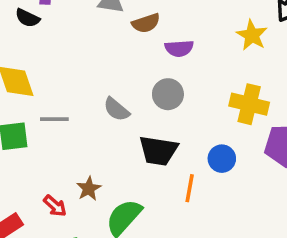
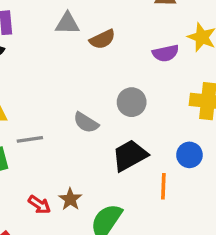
purple semicircle: (179, 48) -> (166, 53), moved
black trapezoid: (158, 151) -> (130, 155), turned 150
red arrow: (55, 206) -> (39, 205), moved

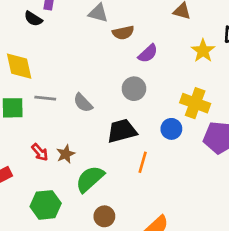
purple semicircle: (166, 53) -> (148, 53), moved, turned -45
gray semicircle: (86, 123) -> (83, 103), moved
blue circle: (189, 155) -> (171, 129), moved

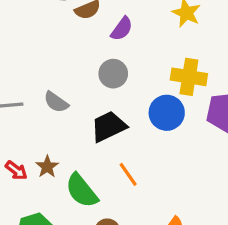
blue circle: (171, 129) -> (167, 113), size x1.4
orange line: (143, 162) -> (128, 174), moved, turned -40
green semicircle: (90, 179) -> (82, 191), turned -76

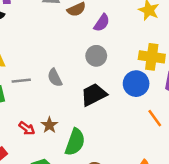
gray semicircle: (56, 102) -> (55, 78), turned 30
orange line: (128, 174) -> (155, 118), moved
green semicircle: (82, 191) -> (75, 142), turned -120

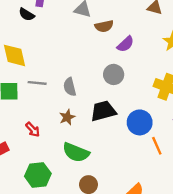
blue circle: (136, 84) -> (140, 122), moved
brown star: (49, 125) -> (67, 117), moved
green semicircle: (75, 142) -> (76, 152), turned 80

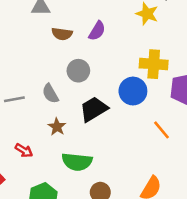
brown semicircle: (104, 26) -> (62, 34), moved, turned 36
gray circle: (114, 74) -> (78, 71), moved
blue circle: (140, 122) -> (133, 91), moved

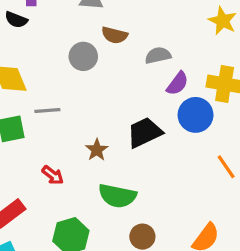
purple semicircle: (97, 31) -> (177, 83), moved
gray circle: (78, 71) -> (83, 56), moved
gray semicircle: (50, 94) -> (158, 55), moved, turned 102

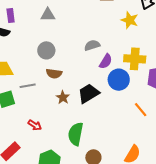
brown semicircle: (115, 35) -> (54, 74), moved
brown star: (97, 150) -> (63, 97), moved
green semicircle: (117, 196) -> (76, 134), turned 95

